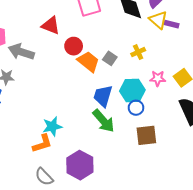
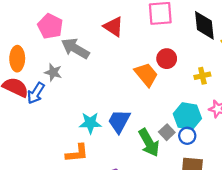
red circle: (74, 46) -> (167, 59), moved
gray square: (110, 58) -> (167, 132), moved
blue trapezoid: (103, 96) -> (119, 121), moved
cyan star: (52, 126) -> (90, 123), moved

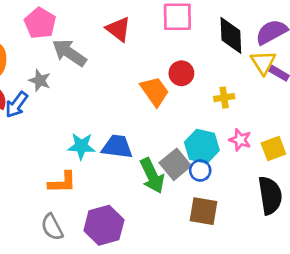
blue trapezoid: (119, 121) -> (117, 147), turned 65
gray square: (167, 132) -> (175, 164), size x1.5

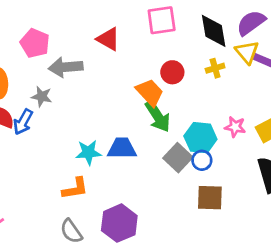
gray arrow: (69, 53) -> (66, 67), turned -32
yellow cross: (224, 98) -> (215, 68), moved
green arrow: (152, 176) -> (158, 116), moved

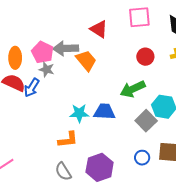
pink pentagon: (35, 43) -> (42, 52), moved
orange trapezoid: (150, 92) -> (86, 61), moved
green arrow: (158, 116) -> (133, 89), turned 95
blue circle: (202, 160) -> (142, 158), moved

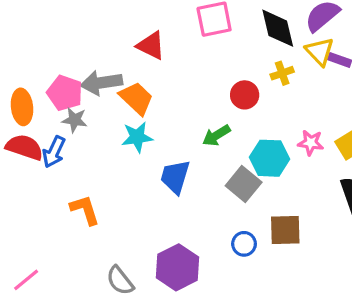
red circle: (145, 57) -> (245, 95), moved
green arrow: (133, 89) -> (216, 135), size x0.7
blue trapezoid: (104, 112) -> (175, 177), turned -70
cyan star: (79, 113) -> (137, 137), moved
orange L-shape: (68, 140) -> (85, 210), moved, turned -95

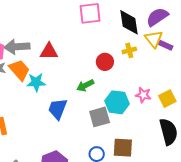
red triangle: (151, 46) -> (49, 51), moved, turned -30
orange trapezoid: (136, 98) -> (19, 70), moved
gray square: (244, 184) -> (100, 117), turned 30

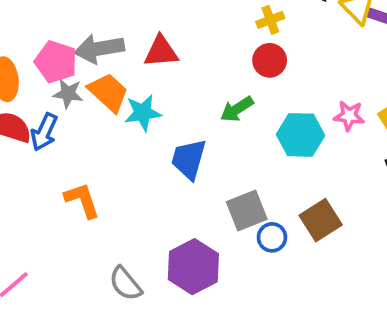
yellow cross: (129, 50) -> (270, 20), moved
gray square: (100, 117) -> (247, 210), moved
brown square: (123, 148) -> (321, 220), turned -30

